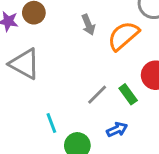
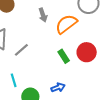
green rectangle: (128, 94) -> (64, 56), moved
gray line: (97, 95) -> (21, 50), moved

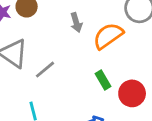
red circle: (87, 52) -> (132, 93), moved

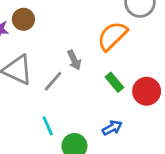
gray arrow: (76, 22) -> (74, 60), moved

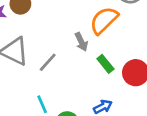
gray arrow: (74, 60) -> (81, 42), moved

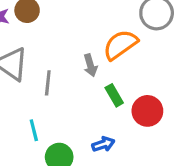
gray line: (48, 62) -> (48, 83), turned -45

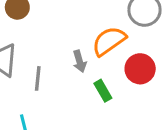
red circle: (147, 111) -> (140, 69), moved

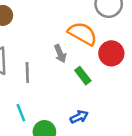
orange semicircle: (109, 41) -> (82, 34), turned 72

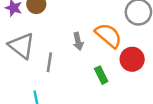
gray arrow: (60, 54) -> (78, 41), moved

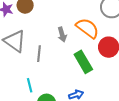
green rectangle: (101, 75) -> (83, 62), size x1.5

